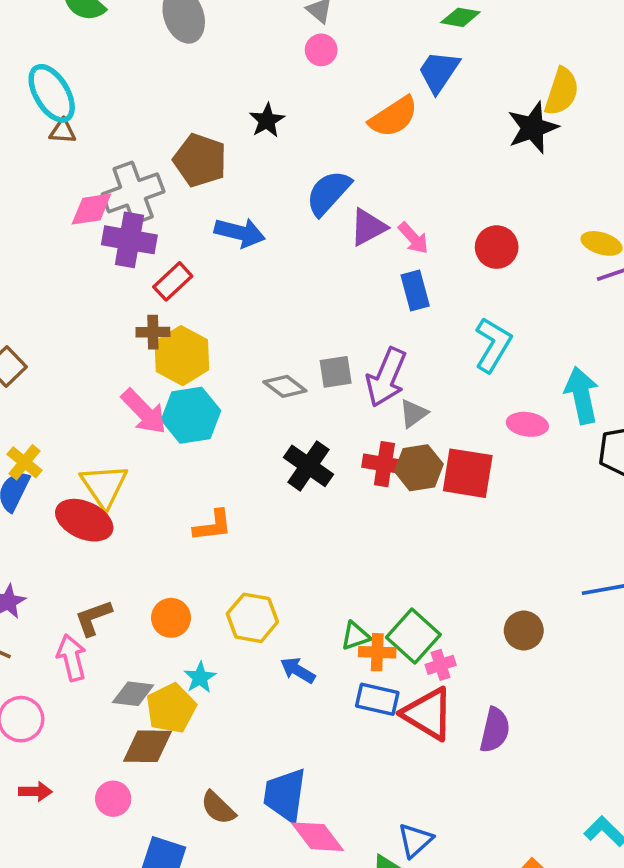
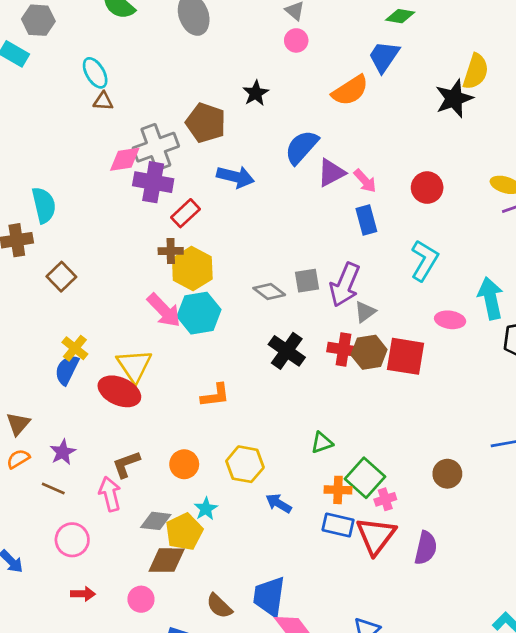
cyan ellipse: (52, 93) -> (95, 73), size x0.7
green triangle: (356, 636) -> (322, 443), moved
red triangle: (428, 714) -> (376, 536), turned 36

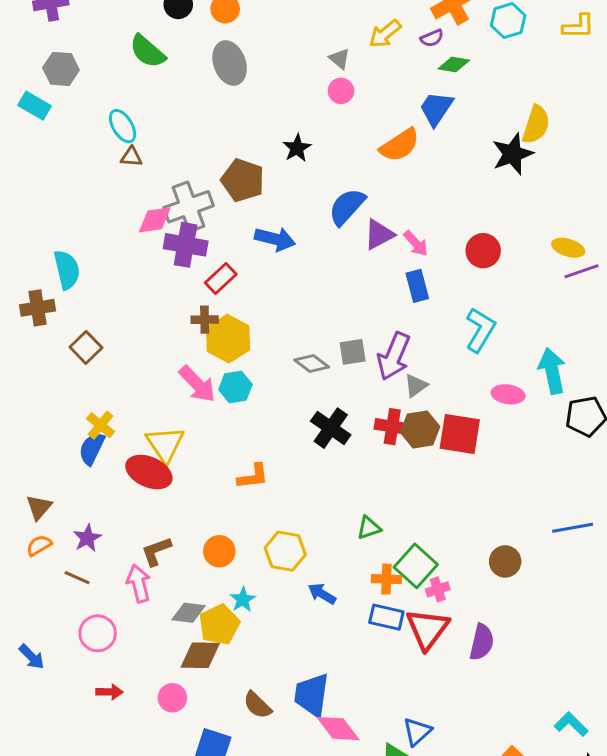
cyan hexagon: (199, 313) -> (235, 387), size x0.7

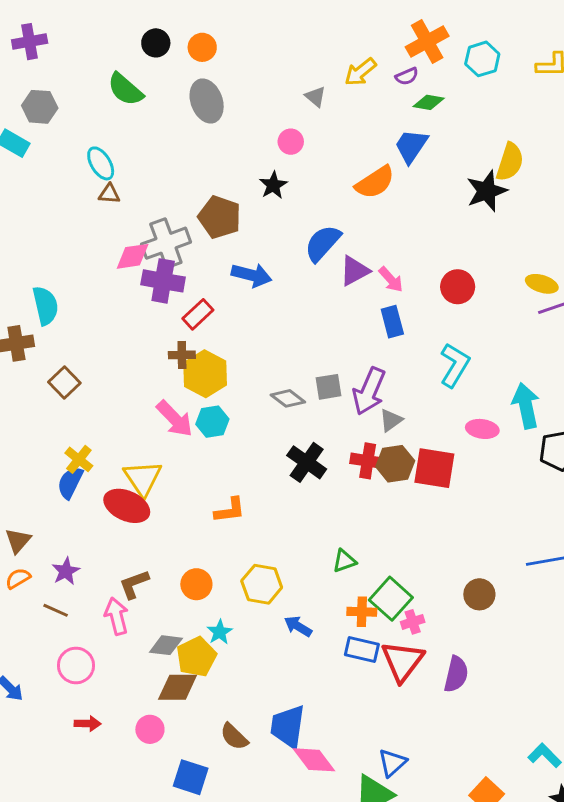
pink circle: (341, 91) -> (291, 142), moved

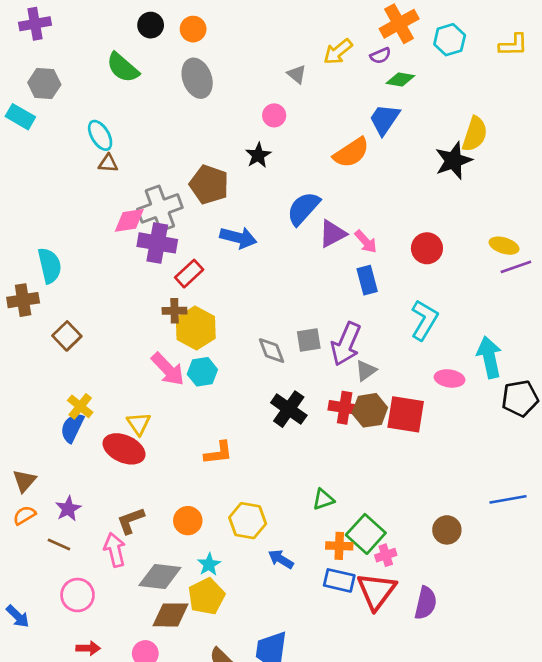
gray diamond: (288, 398) -> (271, 351), turned 32
yellow triangle: (143, 478) -> (139, 424), size x0.7
gray diamond: (166, 645) -> (160, 576), size x1.4
yellow pentagon: (196, 657) -> (206, 596), moved

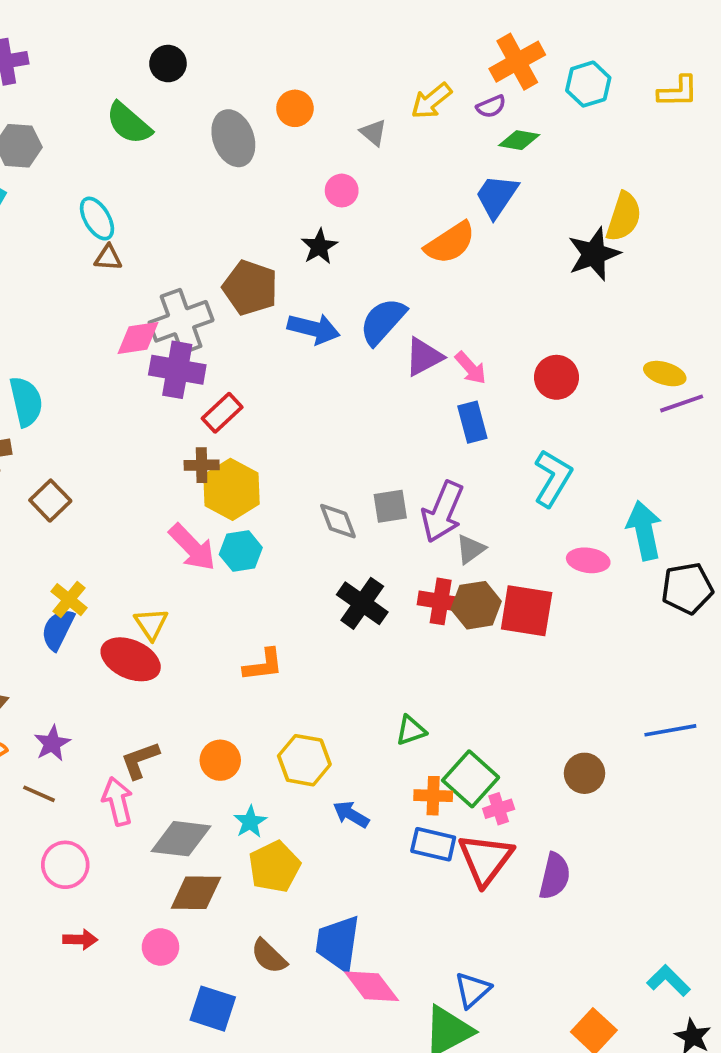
orange circle: (193, 29) -> (295, 108), moved
blue arrow: (238, 238) -> (314, 329), moved
yellow pentagon: (206, 596) -> (274, 867), moved

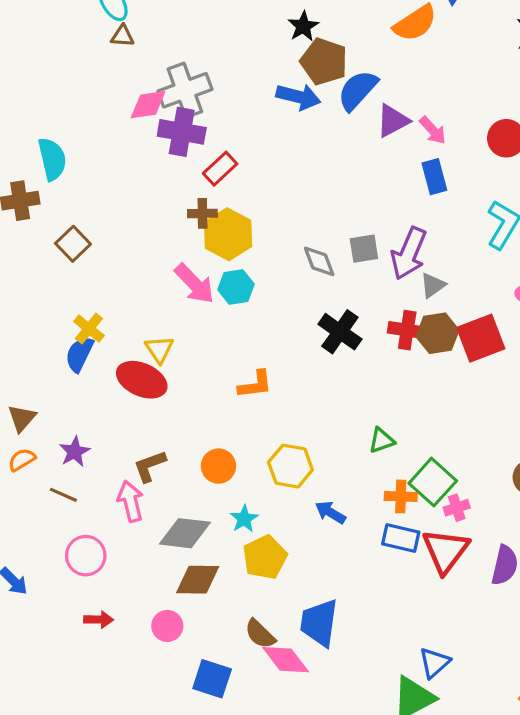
brown pentagon: (250, 288) -> (324, 62), moved
red square: (527, 611) -> (481, 338), turned -30
pink diamond: (372, 986) -> (286, 660), moved

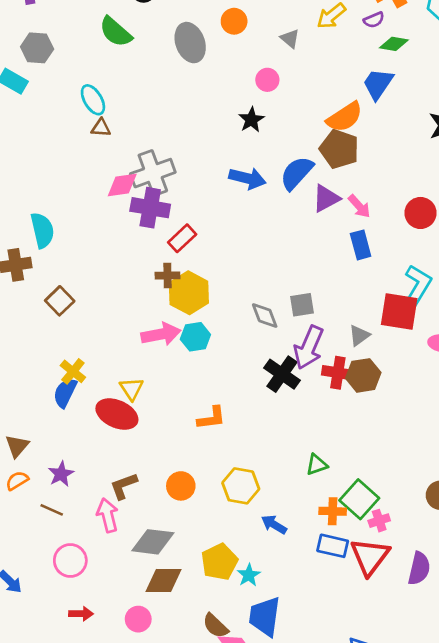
brown pentagon: (324, 62) -> (339, 149), moved
purple arrow: (409, 253) -> (309, 347), moved
pink arrow: (194, 284) -> (161, 334), turned -57
red square: (481, 338) -> (399, 312), moved, turned 30
cyan star: (244, 519) -> (249, 575), moved

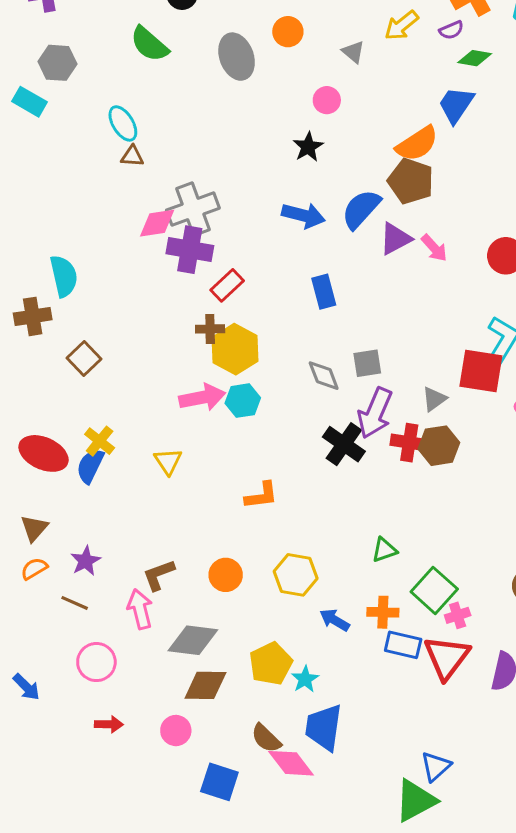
blue rectangle: (361, 245) -> (324, 292), moved
red ellipse: (117, 414) -> (44, 453), moved
orange cross: (333, 511) -> (383, 612), moved

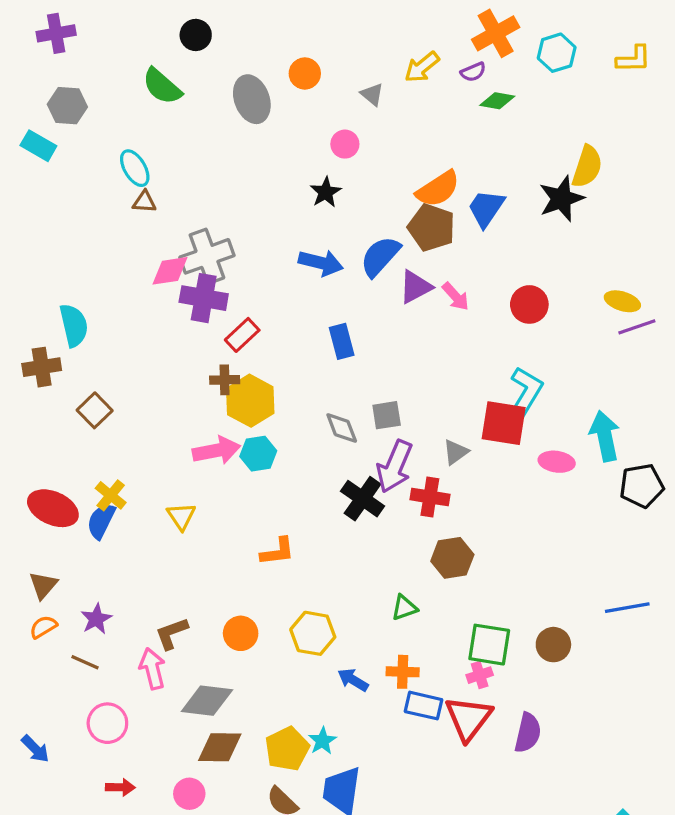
blue trapezoid: (456, 105) -> (486, 208), moved
brown hexagon: (439, 446) -> (452, 558), moved
green square: (434, 590) -> (489, 645), moved, turned -33
yellow pentagon: (271, 664) -> (287, 749), moved

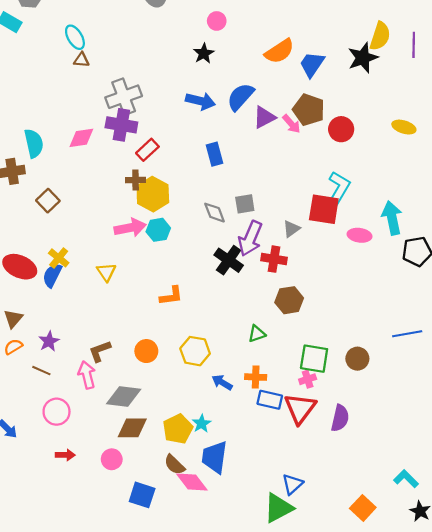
brown pentagon: (432, 227) -> (309, 110), moved
pink diamond: (170, 271) -> (81, 138), moved
purple line: (637, 327) -> (414, 45), moved, turned -70

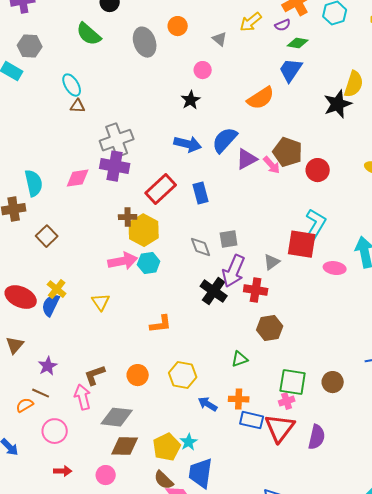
blue trapezoid: (312, 64) -> (291, 70), moved
red rectangle: (147, 150) -> (161, 189), moved, size x1.4
orange semicircle: (13, 347) -> (25, 405), moved

